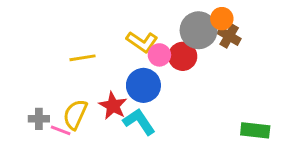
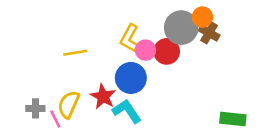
yellow L-shape: (142, 42) -> (130, 38), turned 84
pink line: (61, 130) -> (55, 119), turned 42

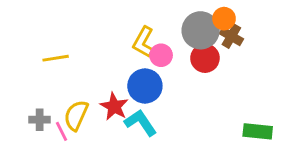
red circle: (167, 51) -> (205, 58), moved
yellow line: (75, 53) -> (56, 58), moved

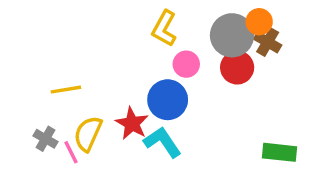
yellow L-shape: (143, 42) -> (164, 29), moved
yellow line: (56, 58) -> (66, 90), moved
gray cross: (40, 120) -> (46, 139), turned 30
green rectangle: (258, 131) -> (279, 152), moved

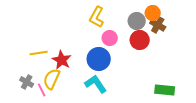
gray circle: (232, 35) -> (137, 21), size x0.7
red star: (132, 123) -> (62, 60), moved

